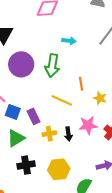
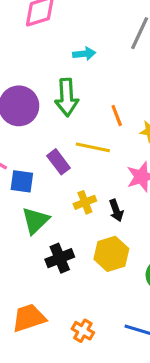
purple rectangle: (34, 116) -> (59, 162), moved
black arrow: (68, 134) -> (116, 210), moved

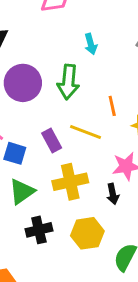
cyan arrow: (84, 54) -> (91, 44), turned 72
yellow cross: (85, 202) -> (70, 182), size x1.6
black arrow: (116, 210) -> (113, 194), moved

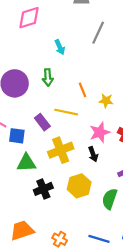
green arrow: (68, 82) -> (48, 77), size x0.7
green triangle: (22, 192) -> (26, 163), turned 42

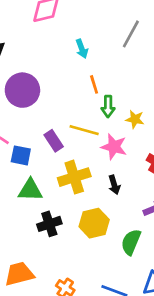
green arrow: (48, 77) -> (108, 106), moved
orange line: (83, 90) -> (94, 84), moved
pink star: (100, 132) -> (114, 147), moved, turned 30

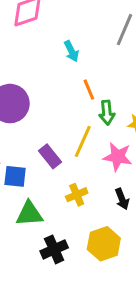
yellow line: (84, 130) -> (83, 141), turned -76
yellow cross: (74, 177) -> (77, 195), size x0.6

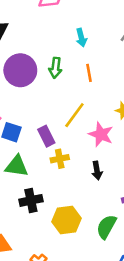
green arrow: (107, 113) -> (55, 68), moved
purple rectangle: (50, 156) -> (46, 136), moved
yellow hexagon: (104, 244) -> (66, 220), moved

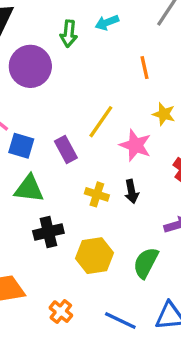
cyan arrow: (81, 38) -> (107, 22), turned 84
green arrow: (55, 68) -> (69, 34), moved
orange line: (89, 73) -> (144, 68), moved
yellow cross: (60, 159) -> (97, 194), moved, turned 30

